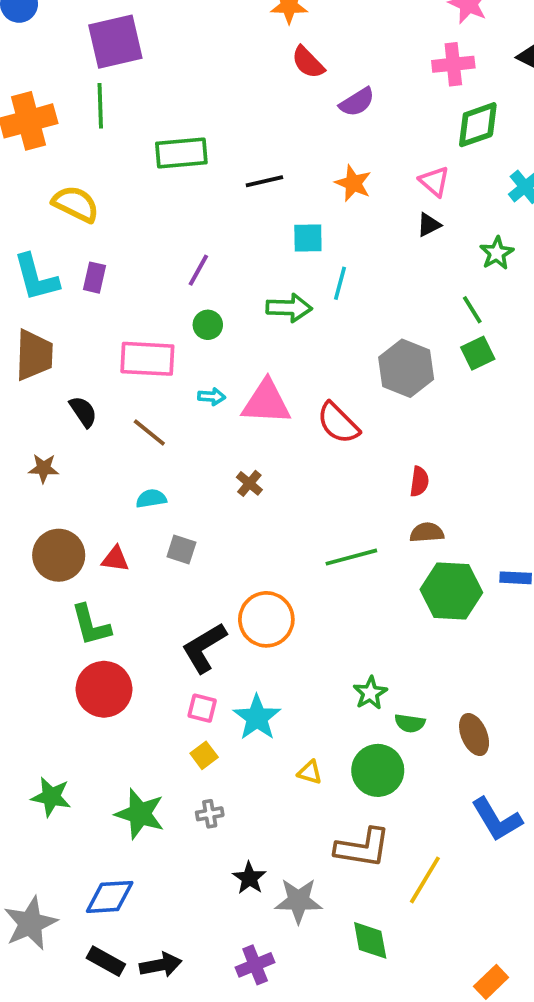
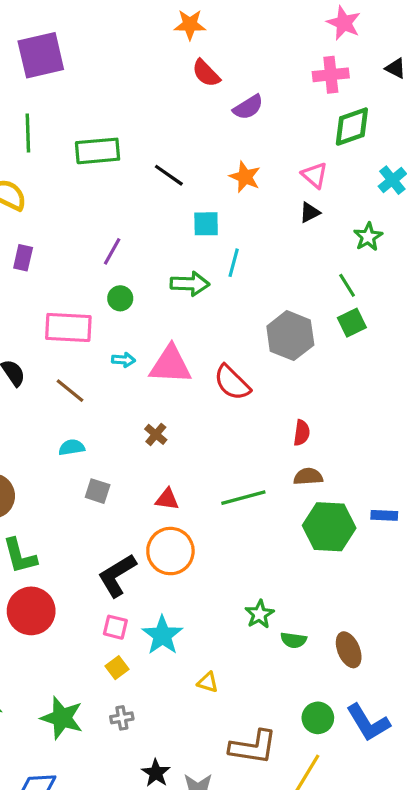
green line: (100, 106) -> (28, 133), moved
black line: (264, 181) -> (169, 175), turned 48
red triangle: (115, 559) -> (167, 499), moved
green circle: (378, 770) -> (318, 718), moved, size x0.7

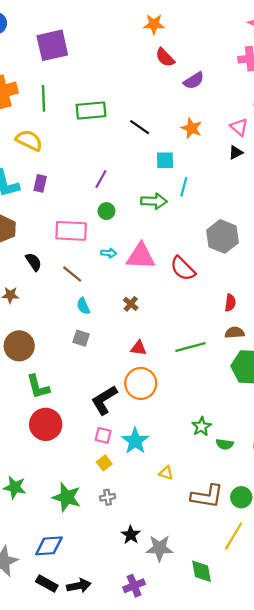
cyan semicircle: (72, 447) -> (83, 306), moved, turned -105
gray square: (98, 491) -> (81, 338), moved
brown L-shape: (253, 747) -> (207, 496), moved

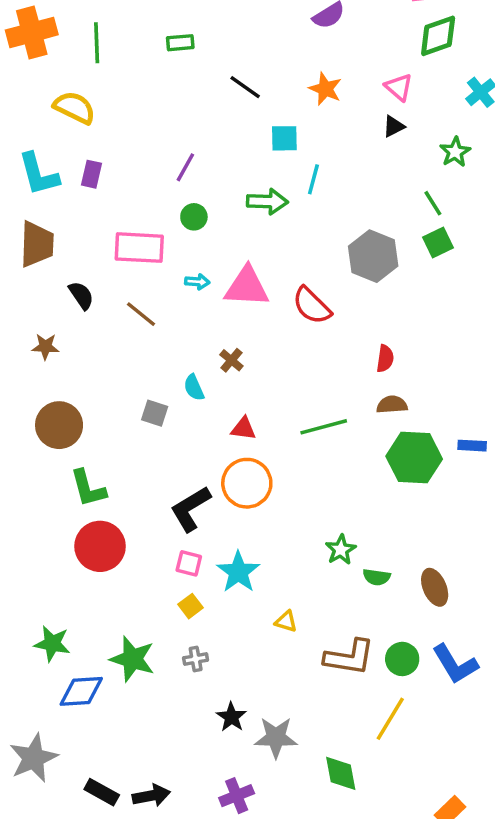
green rectangle: (91, 110) -> (180, 43), moved, size x0.6
cyan semicircle: (83, 306) -> (194, 388), moved
blue diamond: (49, 546) -> (81, 691), moved

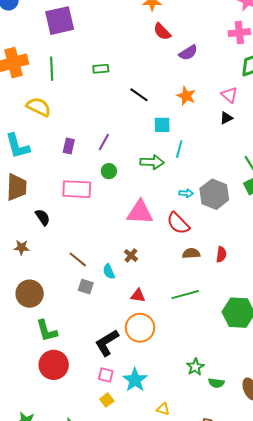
purple rectangle: (91, 174) -> (69, 146), moved
cyan arrow: (197, 282) -> (186, 193), moved
brown line: (141, 314) -> (78, 259), moved
brown semicircle: (392, 405) -> (191, 253), moved

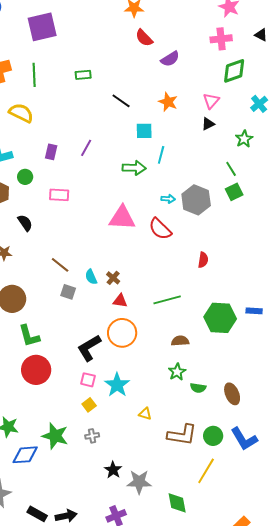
pink triangle: (229, 95) -> (211, 101), turned 30
green circle: (109, 171) -> (25, 177), moved
pink rectangle: (77, 189) -> (59, 195), size x0.7
brown semicircle: (191, 253) -> (180, 341), moved
brown cross: (131, 255) -> (113, 278), moved

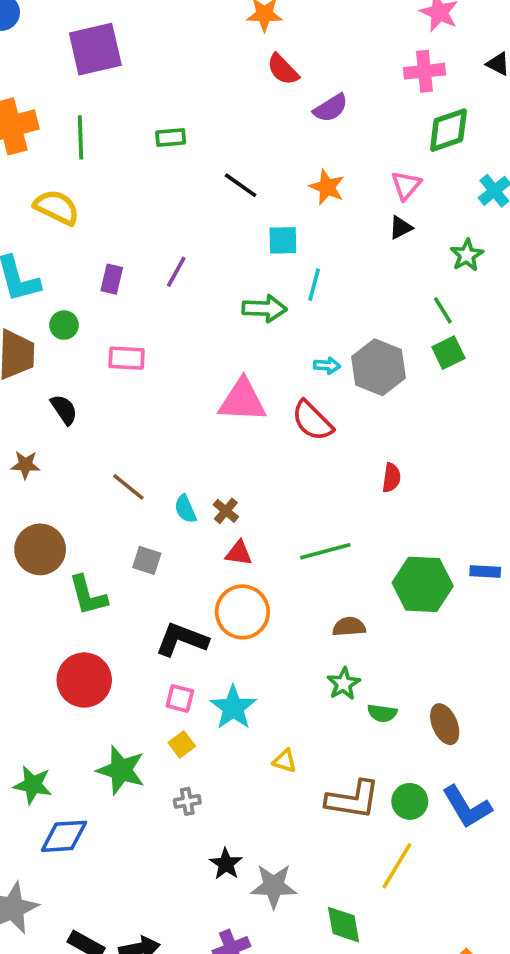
gray square: (68, 292) -> (147, 560), moved
green L-shape: (29, 336) -> (88, 595), moved
black L-shape: (89, 348) -> (182, 640), turned 52
green star: (55, 436) -> (121, 770), moved

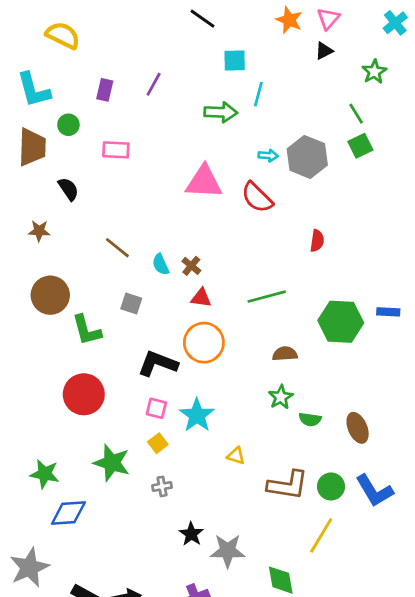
orange star: (327, 187) -> (289, 20), moved

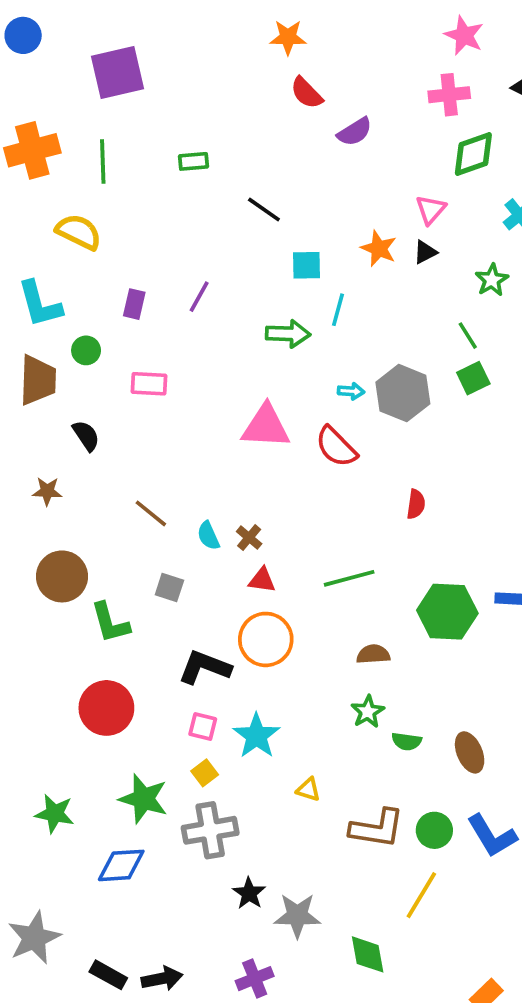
orange star: (289, 20) -> (379, 249), moved
gray cross: (162, 486) -> (210, 830), size x2.0
blue diamond: (68, 513) -> (121, 865), moved

